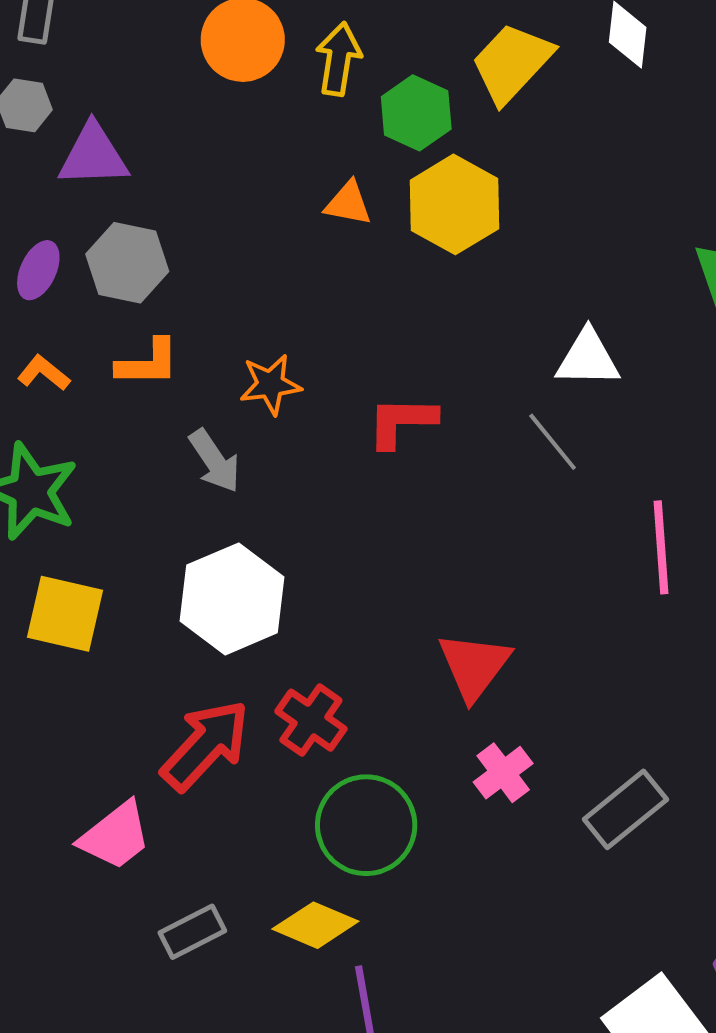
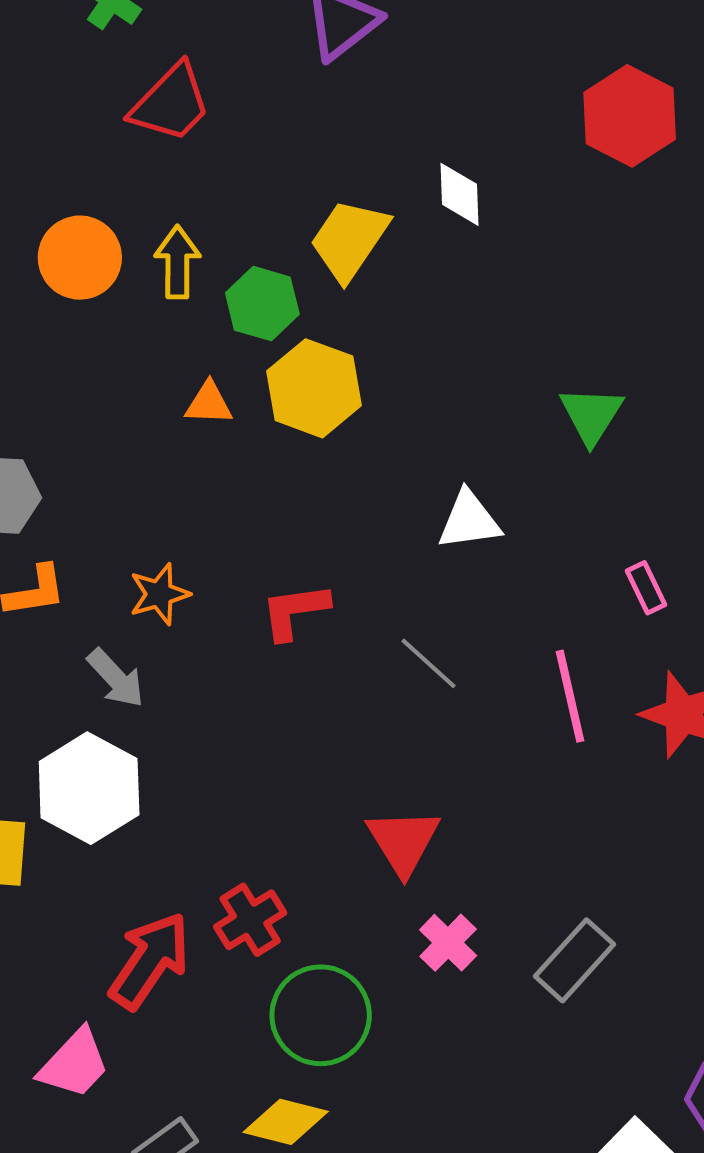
gray line: (553, 442) -> (429, 663), moved
white hexagon: (232, 599) -> (89, 788), moved
red cross: (311, 720) -> (250, 920), turned 32

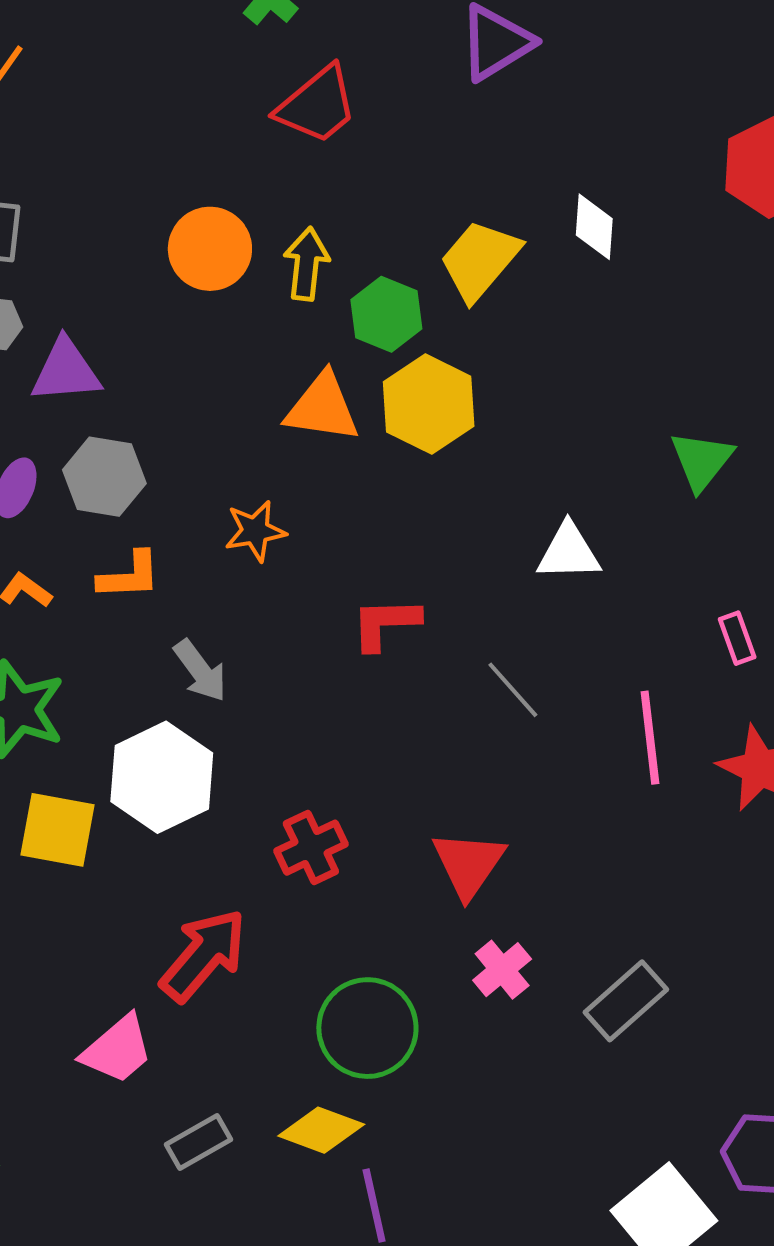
orange triangle: (209, 403) -> (322, 408), size x1.6
orange star: (159, 594) -> (255, 531), moved
red cross: (250, 920) -> (311, 848), moved

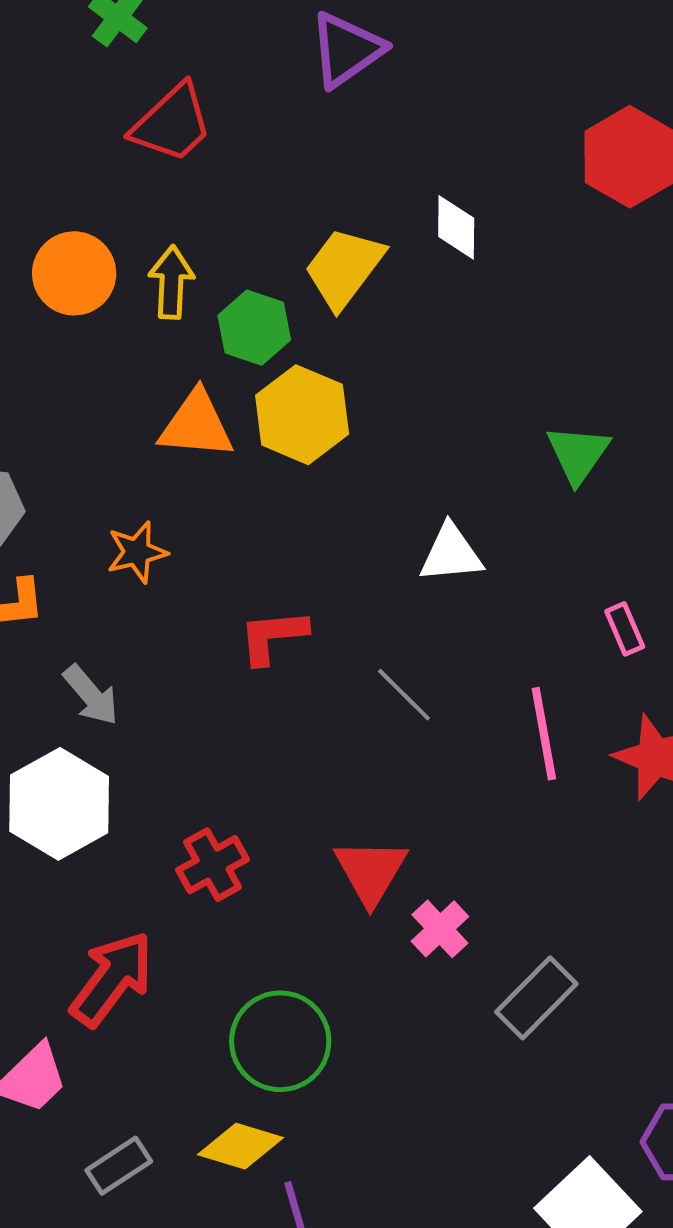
pink cross: (502, 970) -> (440, 929), moved

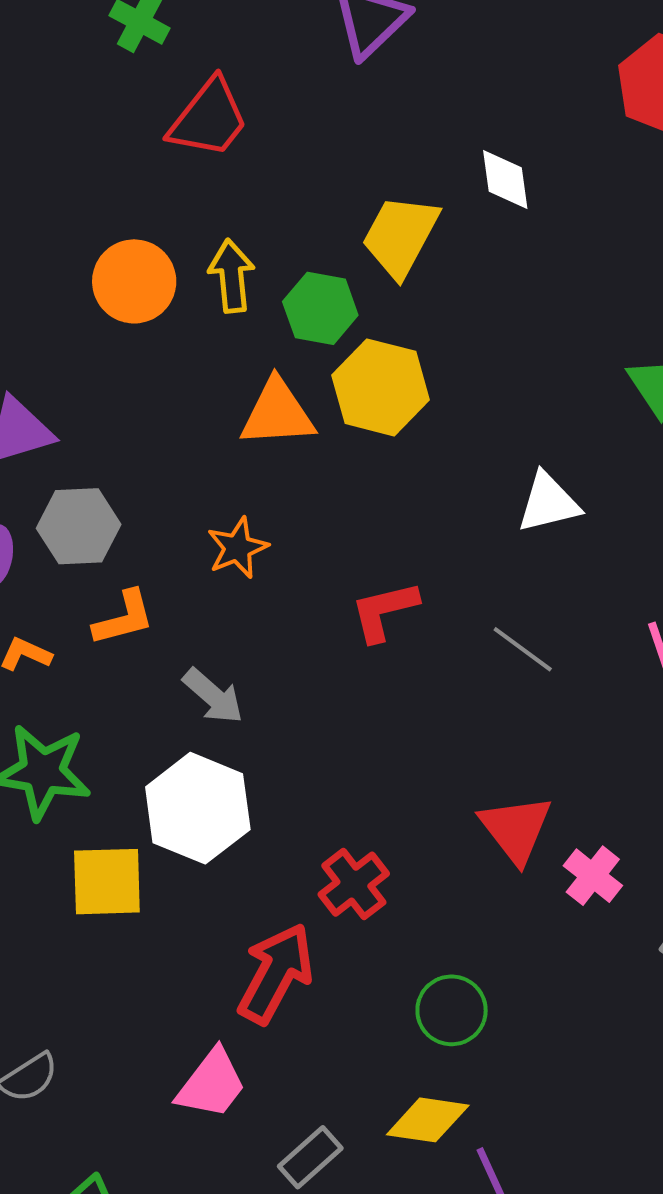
red cross: (213, 865) -> (354, 884), moved
green circle: (280, 1041) -> (452, 1010), size x0.7

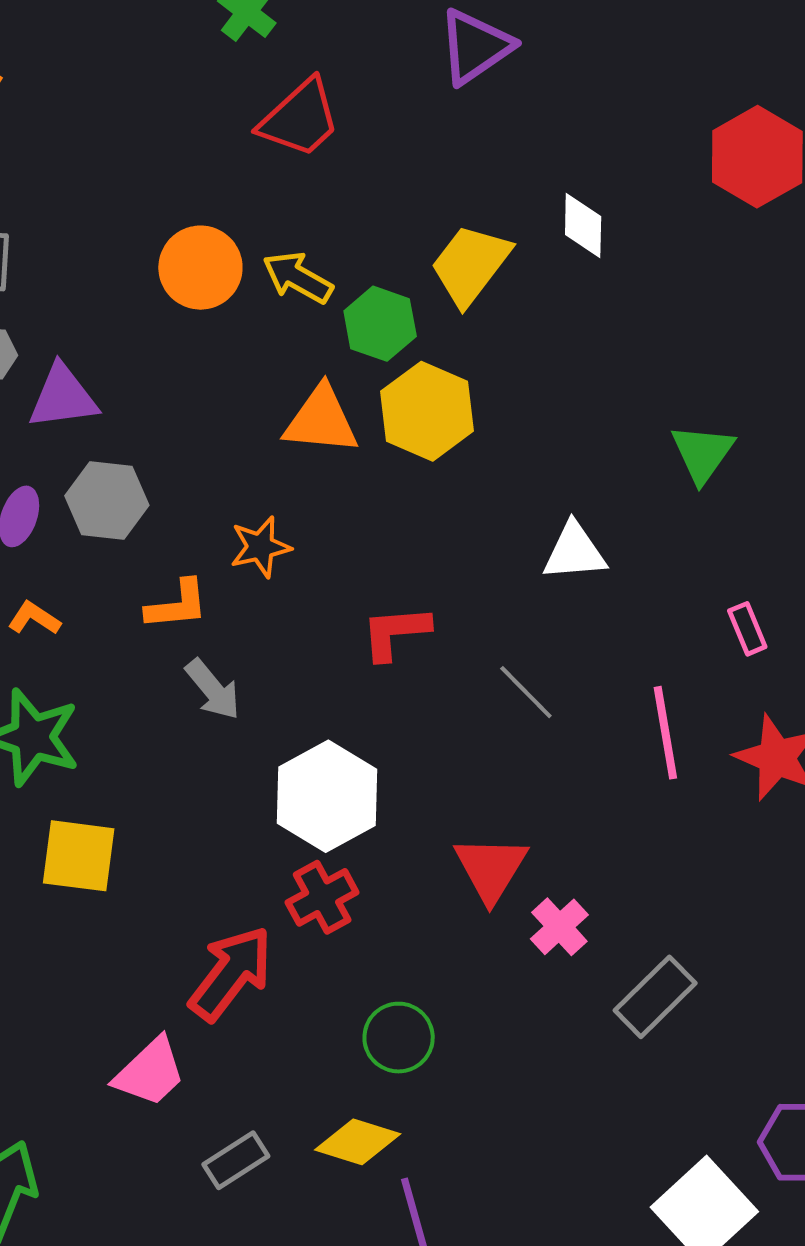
yellow arrow: (232, 276) -> (298, 278), turned -64
orange L-shape: (124, 618) -> (177, 605), moved
white hexagon: (198, 808) -> (327, 796), moved

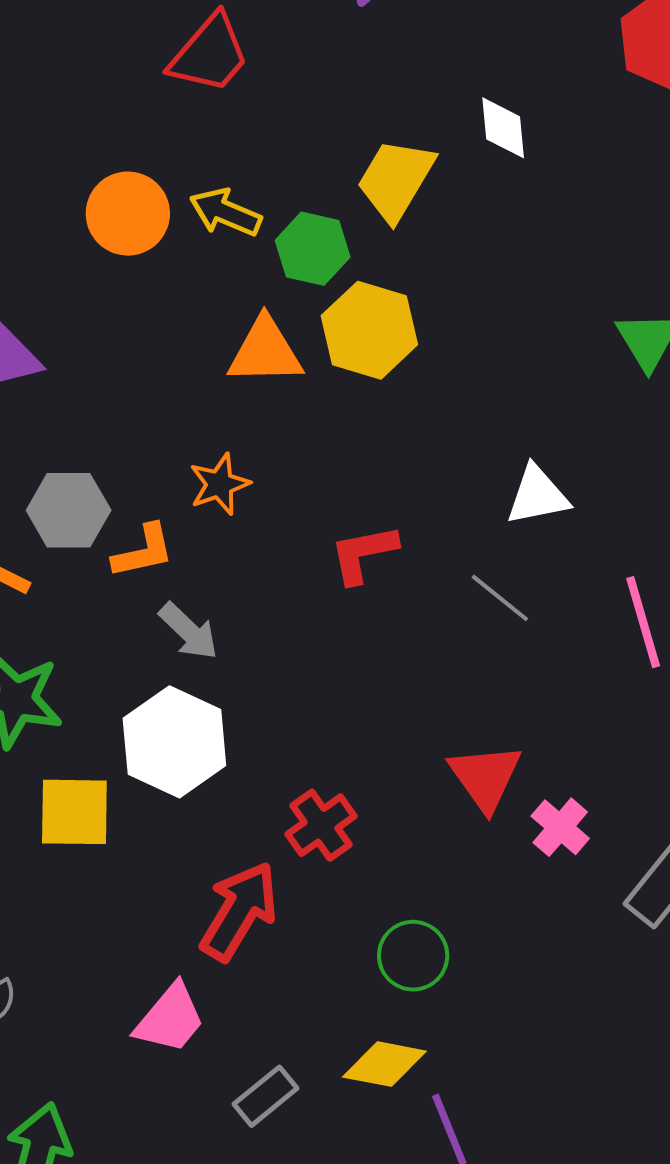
gray hexagon: (107, 501) -> (69, 510), moved
white triangle: (574, 552) -> (537, 495), moved
white hexagon: (327, 796) -> (174, 742), moved

